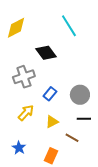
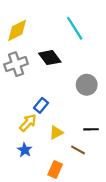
gray cross: (24, 77) -> (16, 64), moved
blue rectangle: (50, 94) -> (41, 105), moved
gray circle: (80, 95) -> (87, 85), moved
blue star: (19, 148) -> (25, 150), moved

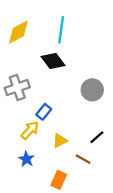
cyan line: (75, 28) -> (61, 30), moved, turned 40
gray cross: (16, 64) -> (17, 88), moved
black line: (91, 129) -> (97, 137), turned -40

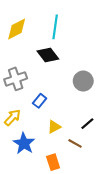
yellow arrow: (30, 130) -> (12, 117), moved
blue star: (26, 159) -> (24, 143), size x1.5
orange rectangle: (59, 180) -> (53, 162), turned -42

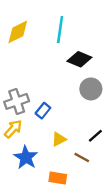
black diamond: (48, 55) -> (79, 59), moved, turned -30
gray cross: (16, 79) -> (17, 101), moved
orange rectangle: (53, 162) -> (58, 178), turned -63

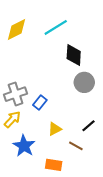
cyan line: (60, 30) -> (56, 27), turned 50
black diamond: (79, 59) -> (74, 55), turned 70

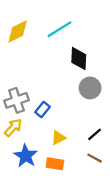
brown line: (76, 146) -> (95, 158), moved
orange rectangle: (54, 165) -> (55, 164), moved

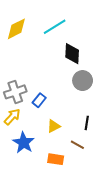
black line: (95, 134) -> (87, 123), turned -40
brown line: (95, 158) -> (77, 145), moved
orange rectangle: (55, 164) -> (56, 159), moved

